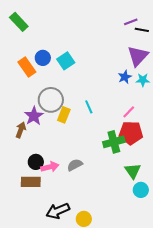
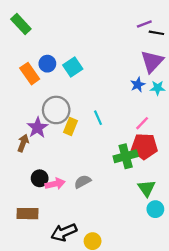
brown rectangle: (31, 182) -> (28, 214), moved

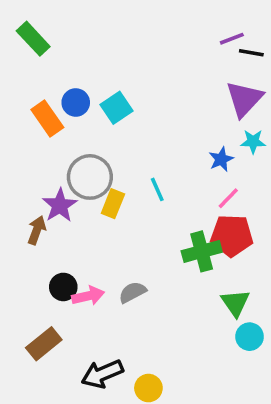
blue star: (138, 85) -> (221, 159), moved
brown rectangle: (28, 214) -> (44, 344), turned -40

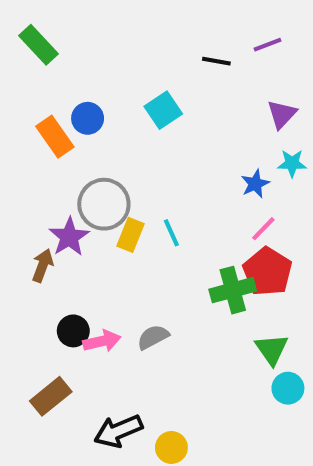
black line: (251, 53) -> (216, 61), moved
purple triangle: (244, 99) -> (282, 114), size x0.7
cyan square: (117, 108) -> (163, 110), moved
cyan line: (157, 189) -> (171, 233), moved
red pentagon: (232, 236) -> (267, 272), turned 30

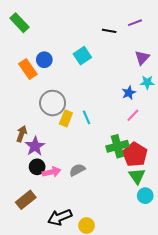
purple star: (69, 237) -> (35, 146), moved
red pentagon: (267, 272) -> (135, 154), moved

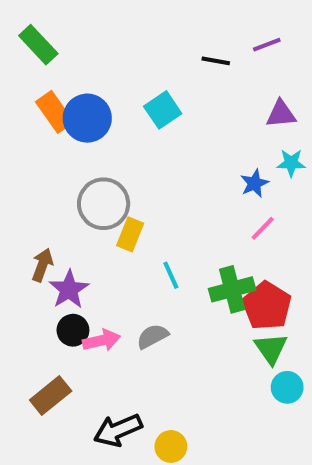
purple triangle: (142, 58) -> (281, 114), turned 42
blue circle: (44, 60) -> (87, 118), size x1.5
orange rectangle: (28, 69) -> (55, 112), moved
cyan line: (87, 117) -> (171, 275), moved

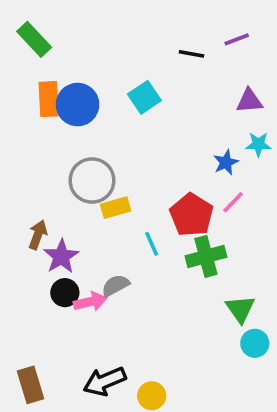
orange rectangle: (55, 112) -> (49, 99), turned 32
yellow rectangle: (130, 234) -> (116, 208), turned 52
red pentagon: (267, 306) -> (191, 215), moved
gray semicircle: (153, 336) -> (116, 285), moved
brown rectangle: (51, 395) -> (30, 385), moved, turned -68

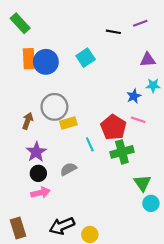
pink line: (233, 202) -> (138, 120), turned 64
brown arrow: (38, 235) -> (28, 121), moved
pink arrow: (90, 302) -> (40, 193), moved

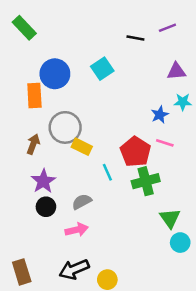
orange rectangle: (29, 59) -> (34, 96), moved
yellow rectangle: (68, 123) -> (82, 147), turned 42
pink arrow: (40, 193) -> (77, 230), moved

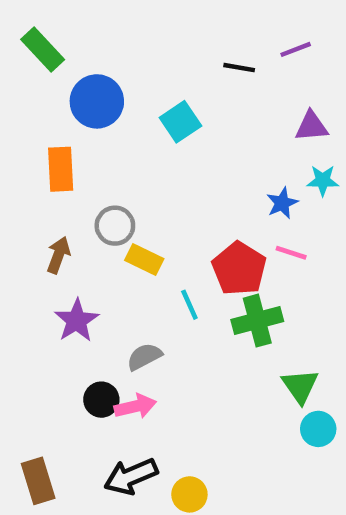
blue circle: (55, 74) -> (97, 101), moved
gray circle: (65, 127) -> (115, 226), size x0.7
black circle: (46, 207) -> (101, 400), moved

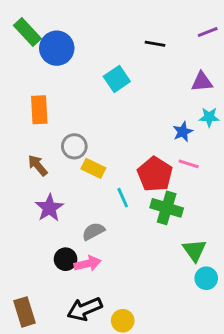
purple line: (296, 49) -> (208, 32), moved
blue circle: (97, 101) -> (57, 48), moved
brown arrow: (58, 255) -> (38, 165), turned -60
green cross: (257, 321) -> (167, 208), turned 32

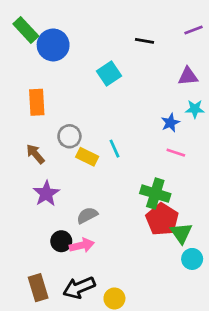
red pentagon: (155, 174) -> (162, 219), moved
cyan line: (123, 198) -> (114, 149), moved
brown rectangle: (24, 312) -> (38, 288), moved

